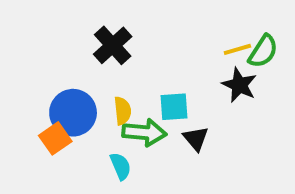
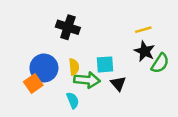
black cross: (113, 45) -> (68, 27), turned -30
green semicircle: (263, 51) -> (160, 63), moved

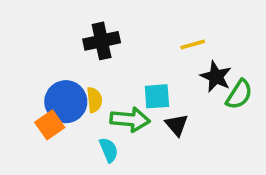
black cross: (68, 27) -> (102, 41), turned -30
yellow line: (143, 30) -> (193, 44), moved
yellow semicircle: (74, 67) -> (94, 100), moved

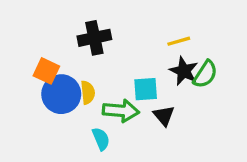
black star: (216, 77) -> (184, 71), moved
green semicircle: (239, 95) -> (205, 74), moved
orange square: (50, 125) -> (46, 71), moved, turned -30

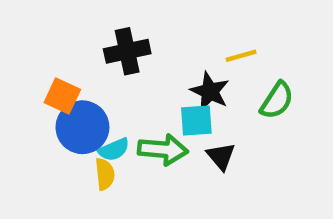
black star: (184, 71) -> (210, 91), moved
yellow semicircle: (88, 92) -> (105, 174), moved
cyan semicircle: (101, 139) -> (114, 150), moved, turned 90

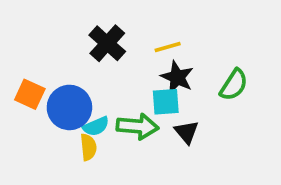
black cross: (127, 51) -> (107, 43), turned -36
yellow line: (241, 56) -> (168, 47), moved
orange square: (62, 96) -> (30, 94), moved

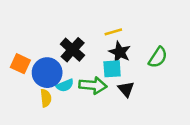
black cross: (107, 43) -> (73, 50), moved
yellow semicircle: (88, 147) -> (46, 98), moved

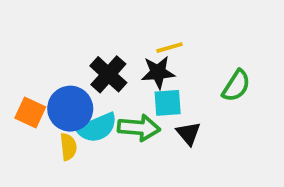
black star: (120, 52) -> (158, 72), moved, turned -30
orange square: (20, 64) -> (30, 112), moved
cyan semicircle: (65, 85) -> (97, 128), size x1.5

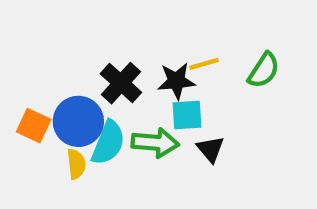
yellow line: (169, 48) -> (204, 64), moved
green semicircle: (236, 86) -> (264, 70), moved
cyan semicircle: (97, 128) -> (108, 143), turned -45

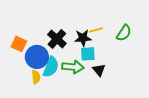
orange square: (34, 126) -> (19, 44), moved

